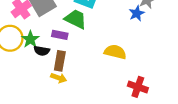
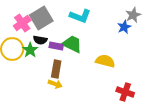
green trapezoid: (76, 19) -> (72, 44), moved
black semicircle: (42, 51) -> (40, 40), moved

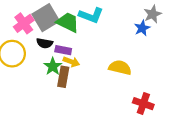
green trapezoid: (72, 44) -> (68, 22), moved
green star: (30, 50) -> (53, 66), moved
yellow arrow: (55, 84) -> (71, 62), moved

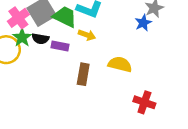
yellow arrow: (71, 62) -> (87, 35), moved
green star: (53, 66) -> (22, 37), moved
brown rectangle: (63, 77) -> (83, 74), moved

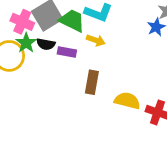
pink cross: (18, 18) -> (22, 22), turned -30
yellow semicircle: (120, 64) -> (127, 101), moved

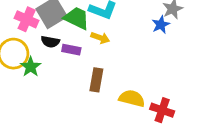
green star: (26, 43) -> (31, 67), moved

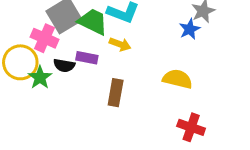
pink cross: (27, 19) -> (44, 38), moved
black semicircle: (50, 42) -> (64, 65), moved
yellow semicircle: (132, 98) -> (177, 79), moved

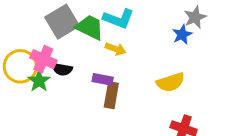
pink cross: (44, 38) -> (43, 59), moved
purple rectangle: (87, 58) -> (103, 79), moved
yellow semicircle: (177, 79) -> (171, 82), turned 148

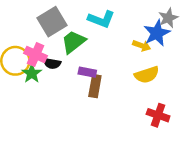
green trapezoid: (90, 27) -> (73, 42), moved, turned -64
blue star: (182, 35) -> (157, 33), size x1.5
yellow arrow: (116, 49) -> (142, 46), moved

